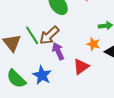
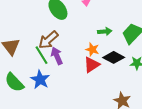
green line: (32, 35) -> (42, 55), moved
red triangle: (81, 66) -> (92, 65), moved

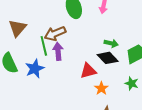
orange star: (92, 49) -> (101, 88), moved
black diamond: (114, 57) -> (108, 58), moved

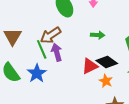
green arrow: (111, 43) -> (98, 35), moved
black diamond: (108, 58) -> (107, 62), moved

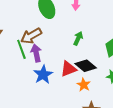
green arrow: (98, 35) -> (78, 38), turned -72
blue star: (37, 73) -> (43, 75), moved

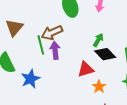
black diamond: (86, 66) -> (105, 54), moved
blue star: (43, 75) -> (30, 79), moved

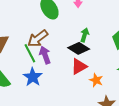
black diamond: (105, 54) -> (79, 48), moved
blue star: (30, 79) -> (33, 77), moved

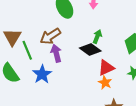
green line: (30, 53) -> (27, 50), moved
red triangle: (79, 66) -> (106, 68), moved

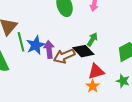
brown arrow: (50, 36) -> (64, 56), moved
blue star: (42, 74) -> (36, 45), moved

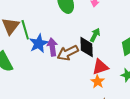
green line: (21, 42) -> (25, 30), moved
black diamond: (83, 51) -> (87, 47), turned 45

